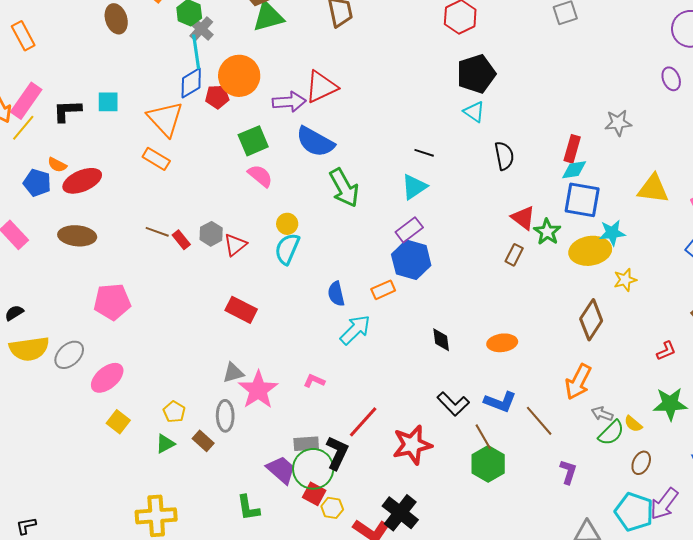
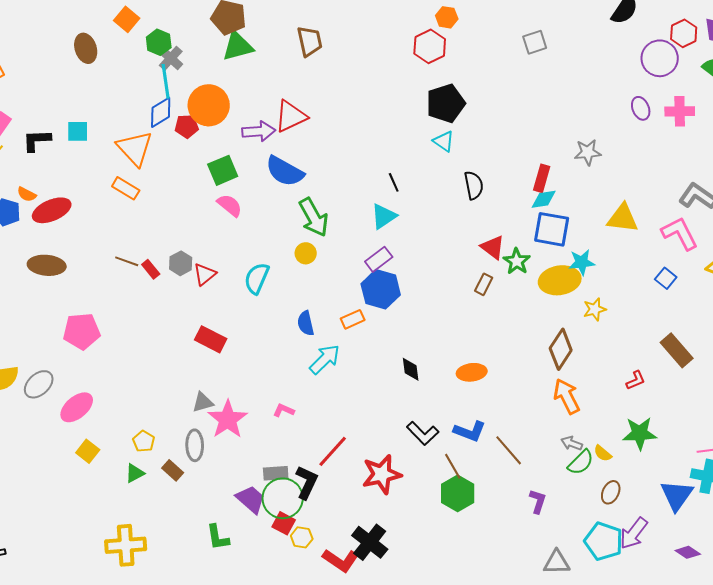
black line: (424, 153) -> (394, 182), turned 48
yellow circle: (287, 224) -> (306, 253), moved
orange arrow: (578, 382) -> (567, 396), moved, turned 126

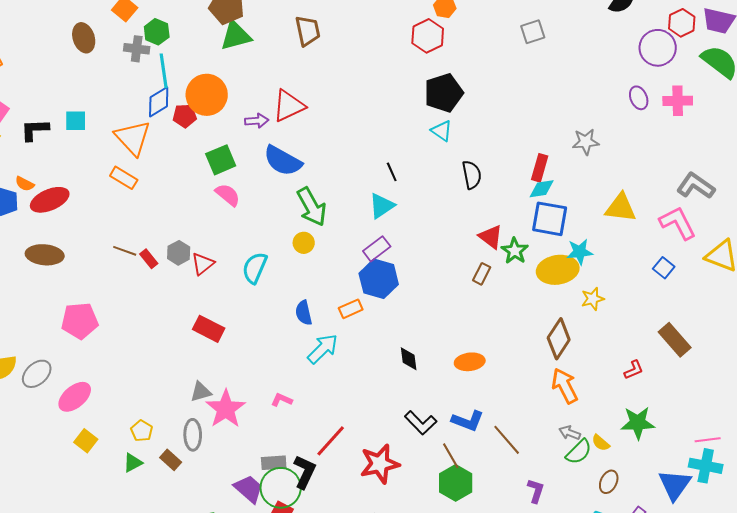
gray cross: (171, 58) -> (137, 49), moved, turned -35
purple arrow: (259, 131) -> (257, 121), size x0.7

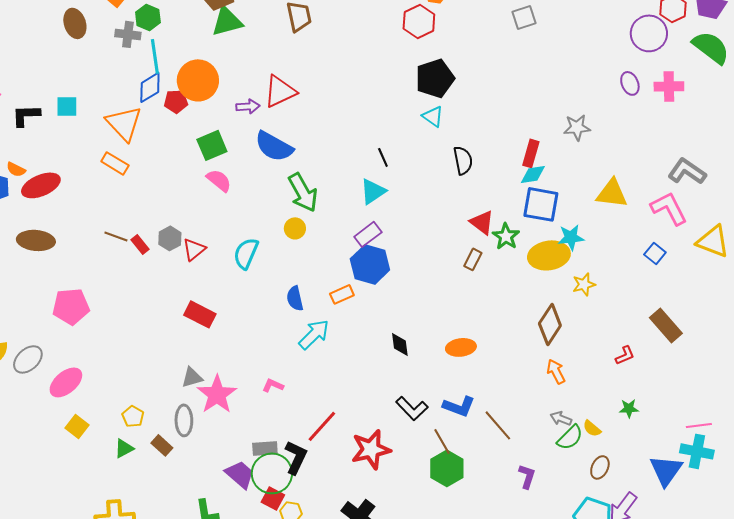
orange arrow: (565, 386) -> (556, 371), size x0.7
green star: (638, 423) -> (629, 408), size x0.6

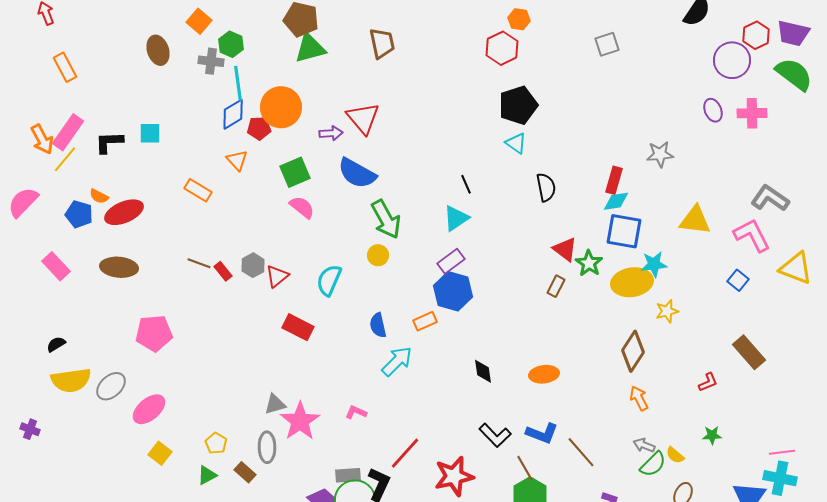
red triangle: (280, 91) -> (363, 118), turned -45
orange triangle: (124, 123) -> (237, 160), moved, size x0.6
red rectangle: (200, 314) -> (298, 327), moved

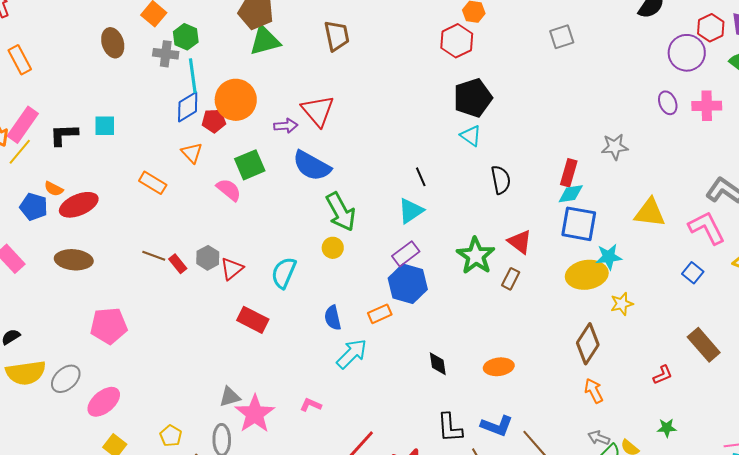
pink semicircle: (302, 207) -> (229, 190), moved
green star: (589, 263) -> (476, 256), moved, size x1.4
black L-shape: (495, 435) -> (450, 428), turned 40

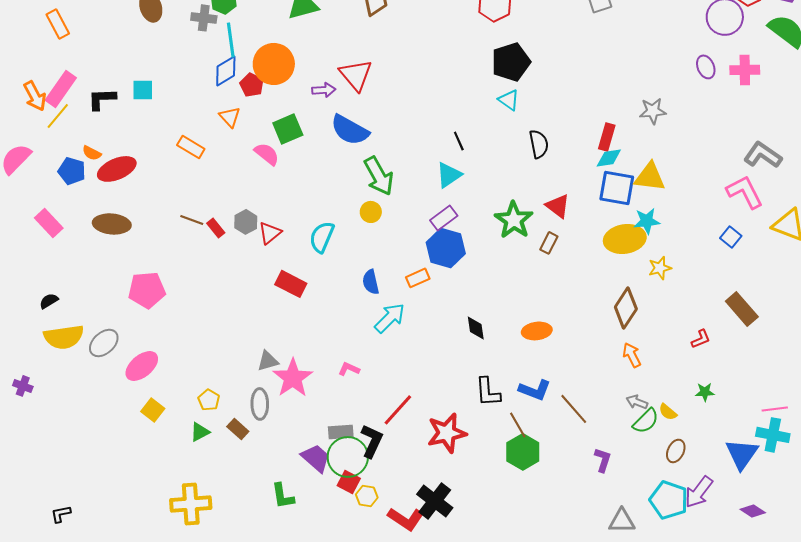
red pentagon: (214, 121) -> (252, 85), turned 30
yellow triangle: (650, 213) -> (650, 177), moved

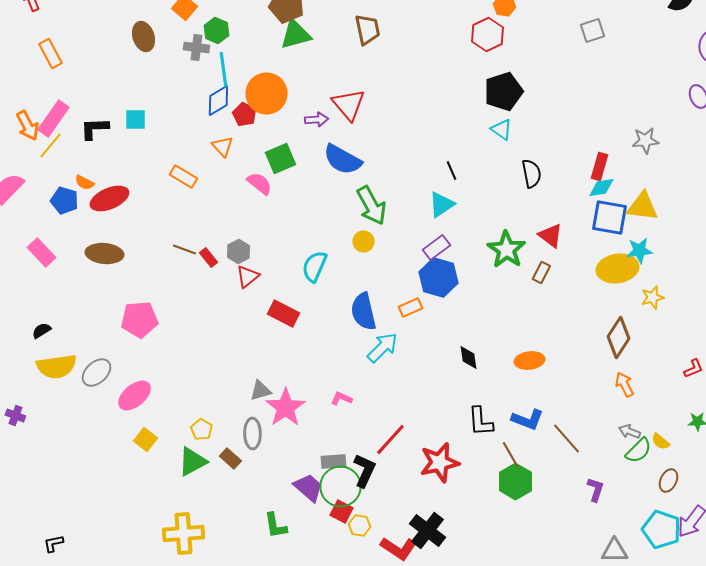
red triangle: (270, 233) -> (247, 276), moved
blue semicircle: (371, 282) -> (363, 312), size x1.5
green triangle: (200, 432) -> (192, 462), size x1.5

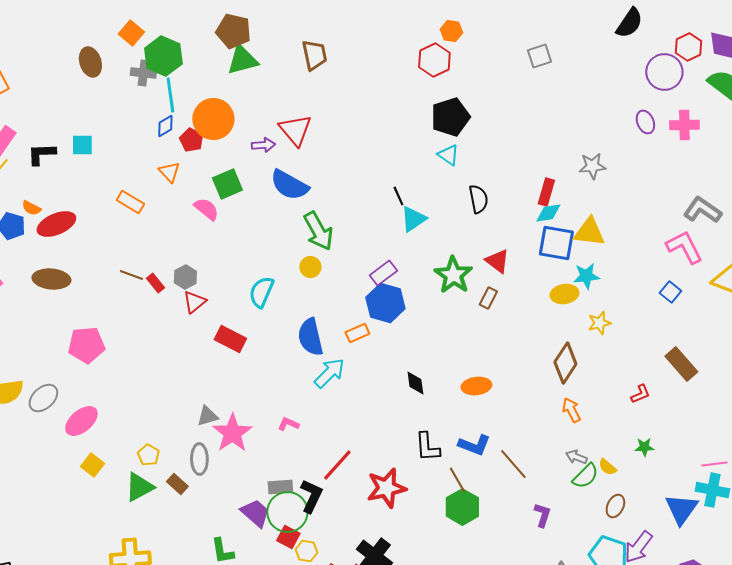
green hexagon: (216, 30) -> (163, 56), size x1.5
blue diamond: (218, 100) -> (165, 126), size x0.7
cyan triangle: (441, 204) -> (413, 219), moved
yellow ellipse: (617, 268) -> (564, 294), size x0.7

